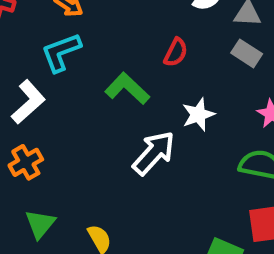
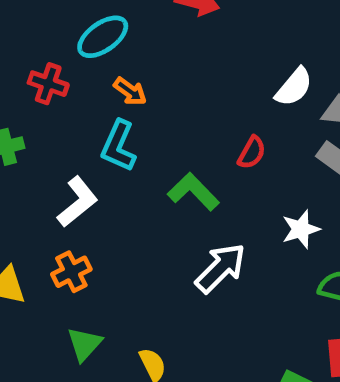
cyan L-shape: (61, 52) -> (119, 146), turned -48
white star: (198, 115) -> (301, 229), moved

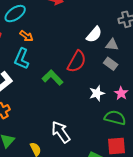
red semicircle: (252, 153) -> (77, 62), size x1.6
white arrow: (221, 268) -> (61, 132), moved, turned -80

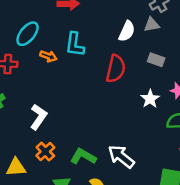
gray triangle: (112, 45) -> (152, 25), moved
cyan L-shape: (22, 59) -> (75, 45), moved
green L-shape: (53, 78) -> (83, 156), moved

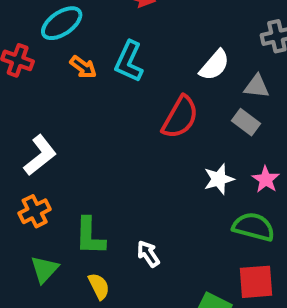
gray triangle: (152, 25) -> (257, 86), moved
green L-shape: (83, 156) -> (90, 236), turned -135
white arrow: (121, 156) -> (148, 254), size x0.6

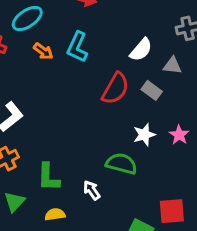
gray rectangle: (246, 122) -> (152, 90), moved
green semicircle: (254, 227) -> (121, 164), moved
yellow semicircle: (99, 286) -> (55, 214), turned -72

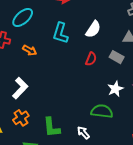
white semicircle: (141, 50) -> (93, 29), moved
orange arrow: (43, 51) -> (30, 50), moved
red semicircle: (115, 89) -> (91, 59), size x0.6

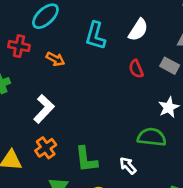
red semicircle: (91, 59) -> (136, 69), turned 136

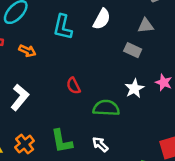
red semicircle: (136, 69) -> (73, 86), moved
green semicircle: (152, 137) -> (106, 108), moved
orange cross: (46, 148) -> (25, 144), moved

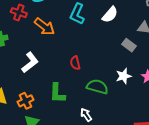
orange arrow: (27, 51) -> (45, 27), size x1.5
green L-shape: (62, 141) -> (57, 93), moved

